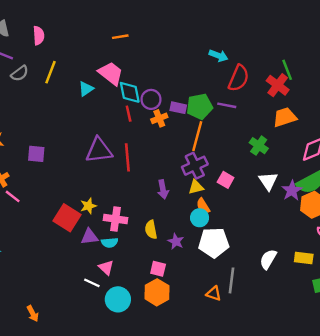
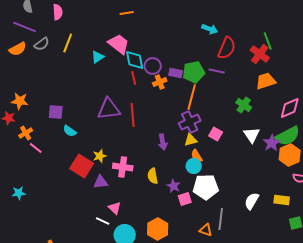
cyan semicircle: (110, 243) -> (70, 131), moved, turned 40
pink square: (158, 269) -> (185, 199), moved, turned -32

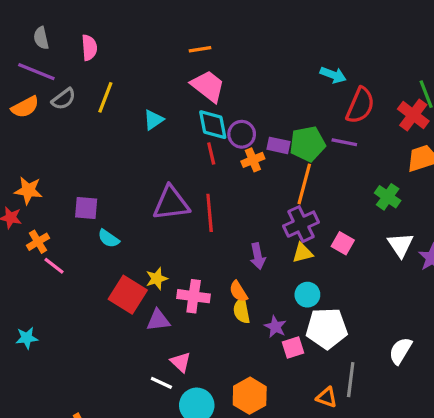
pink trapezoid: (119, 44) -> (208, 86), moved
orange semicircle: (197, 156) -> (238, 291), moved

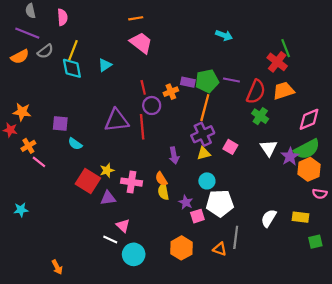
red semicircle: (360, 105) -> (256, 92), moved
cyan diamond: (213, 125) -> (72, 68), moved
purple circle: (242, 134) -> (152, 105), moved
orange hexagon: (250, 396) -> (181, 248), moved

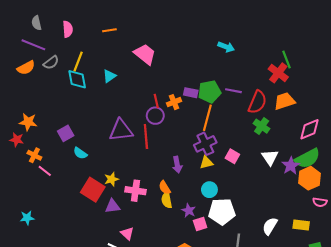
orange line: (136, 18) -> (109, 30), moved
red line: (143, 87) -> (156, 101), moved
purple square: (60, 124) -> (66, 133), turned -35
orange cross: (28, 146) -> (34, 155), turned -32

